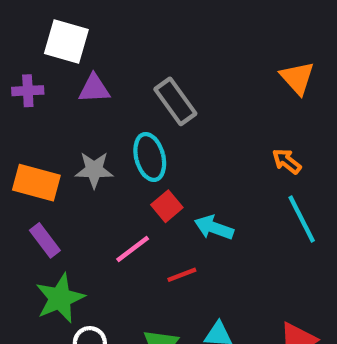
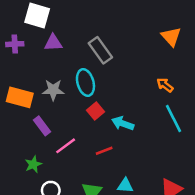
purple rectangle: (45, 240) -> (42, 126), moved
pink line: (133, 249) -> (66, 146), moved
green star: (60, 298) -> (33, 164), size x0.6

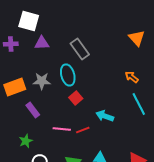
orange rectangle: (20, 97) -> (15, 87), turned -35
cyan arrow: (123, 123) -> (105, 116), moved
pink line: (66, 146) -> (62, 129), moved, turned 42

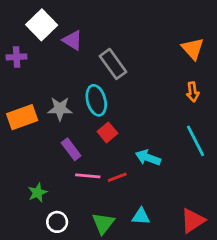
white square: (29, 21) -> (42, 25), turned 30
purple triangle: (42, 43) -> (72, 40), moved, turned 35
orange arrow: (132, 77) -> (193, 92), moved, turned -136
purple rectangle: (33, 110) -> (71, 149), moved

